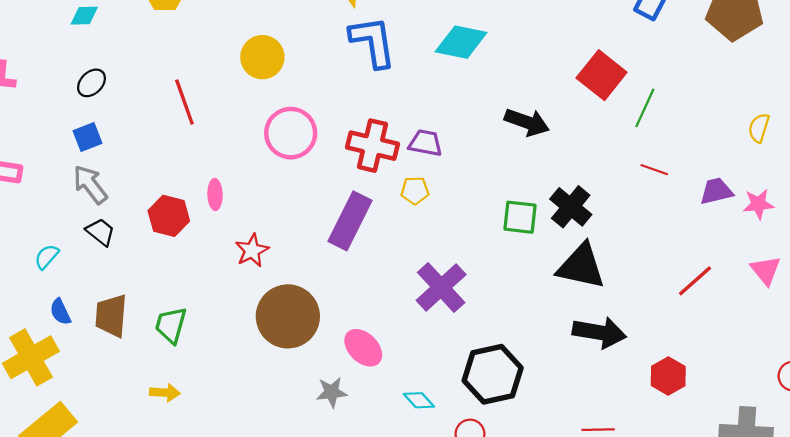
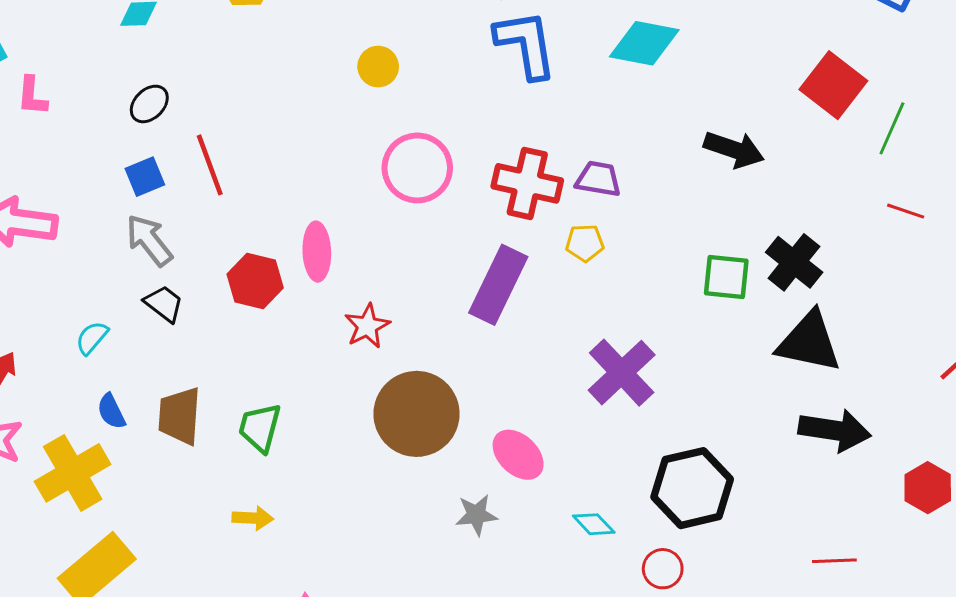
yellow circle: (262, 57) -> (378, 67), size x0.7
red line: (184, 102) -> (210, 165), moved
pink ellipse: (215, 194) -> (317, 252), size x1.4

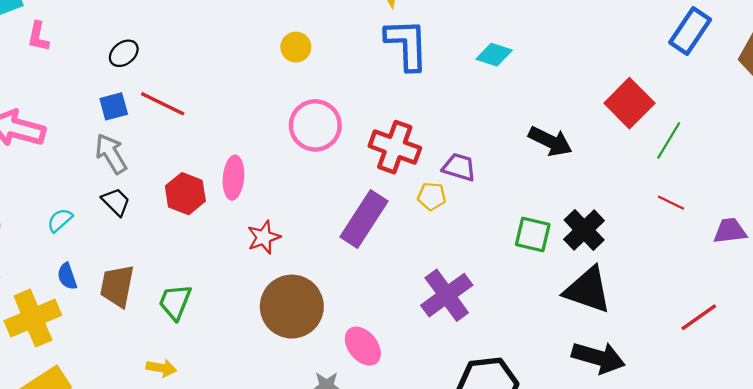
cyan diamond: (644, 43) -> (494, 55), size x0.7
red line: (210, 165) -> (163, 104), turned -51
purple trapezoid: (598, 179) -> (459, 167), moved

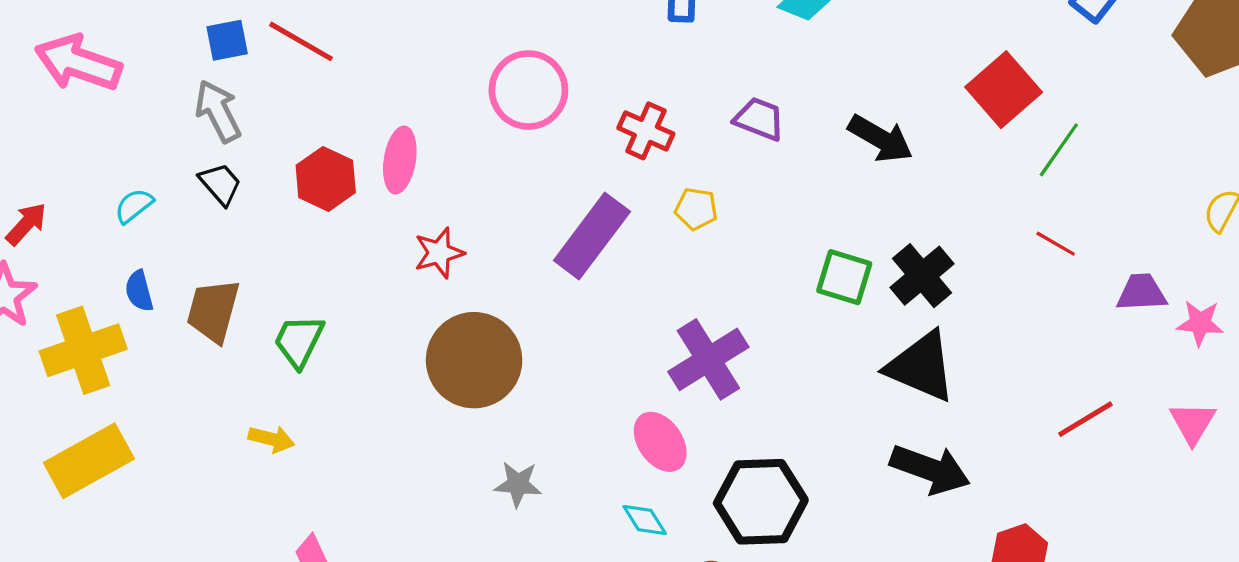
red cross: (395, 147) -> (646, 131), size x0.7
purple trapezoid: (459, 167) -> (759, 119), moved
pink ellipse: (363, 346) -> (660, 442), moved

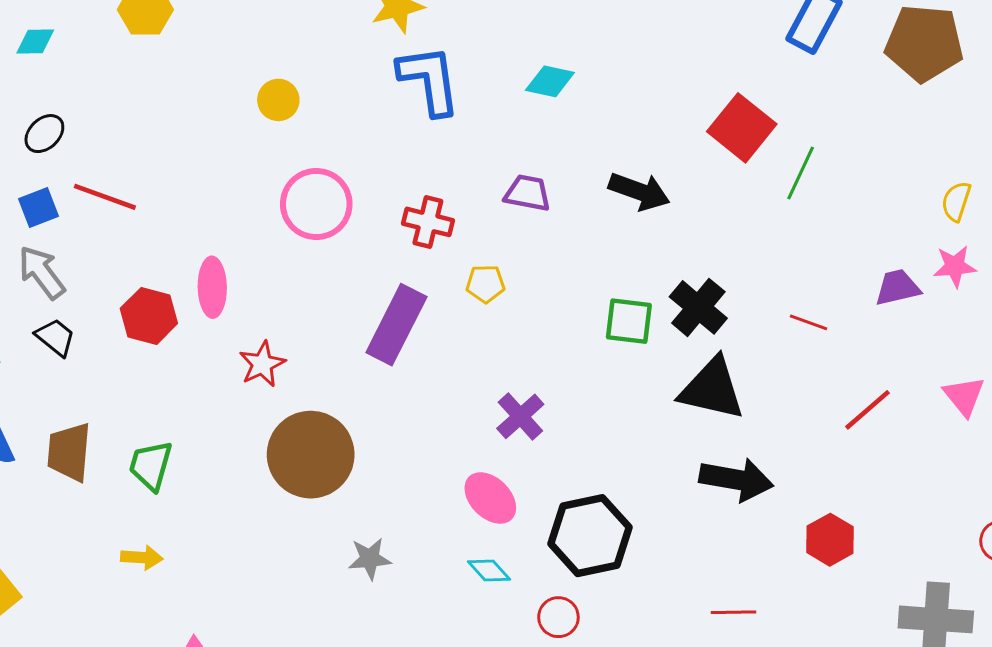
red line: (1056, 244) -> (808, 322), moved
pink star: (1200, 323) -> (955, 266), moved
purple cross: (708, 359) -> (520, 416), size x0.7

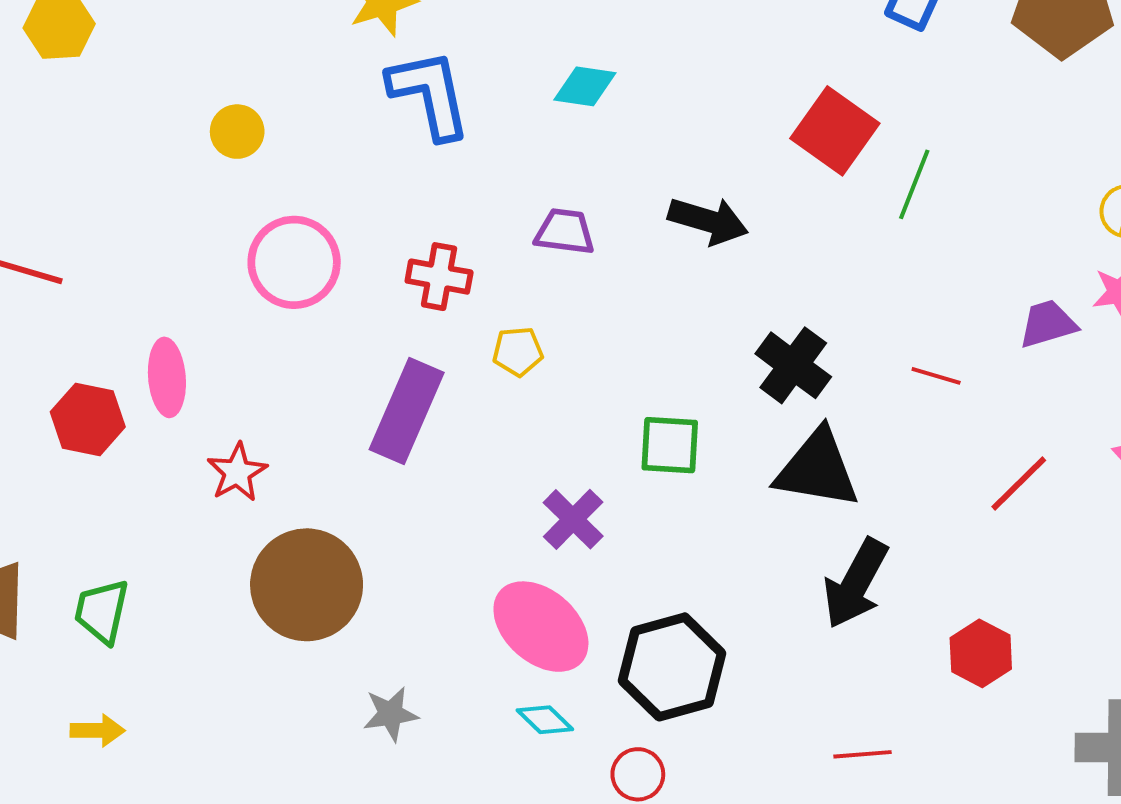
green square: (629, 321) -> (670, 445), moved
black arrow: (736, 479) -> (856, 583), turned 112
pink ellipse: (490, 498) -> (541, 627), size x1.4

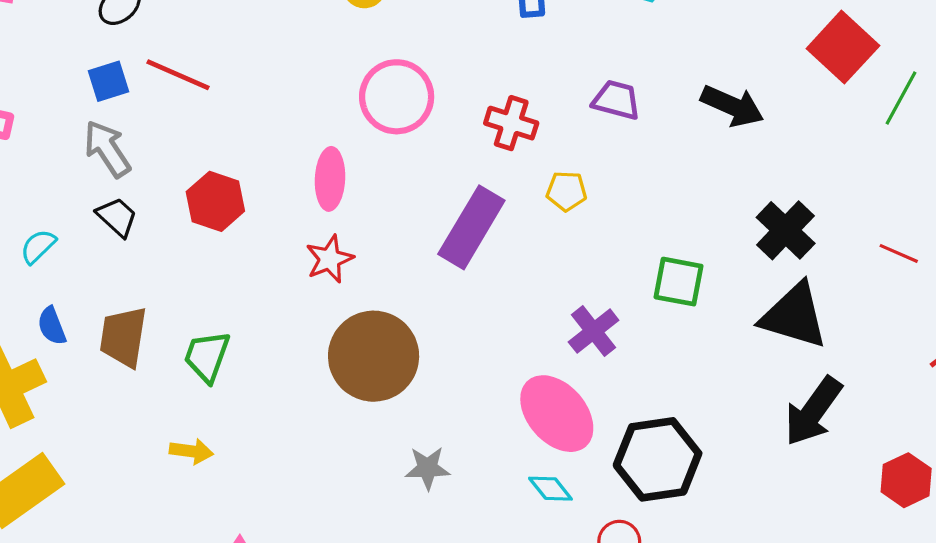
pink ellipse: (167, 377) -> (330, 179), moved

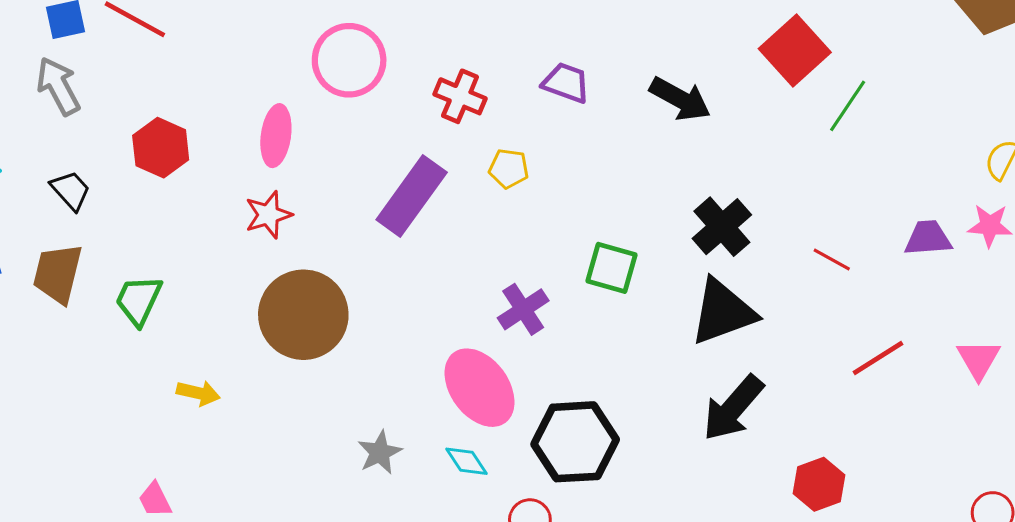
black trapezoid: (117, 217) -> (71, 190), moved
black triangle: (794, 316) -> (723, 312), turned -42
yellow arrow: (191, 451) -> (198, 393), moved
gray star: (428, 468) -> (380, 453), moved, turned -30

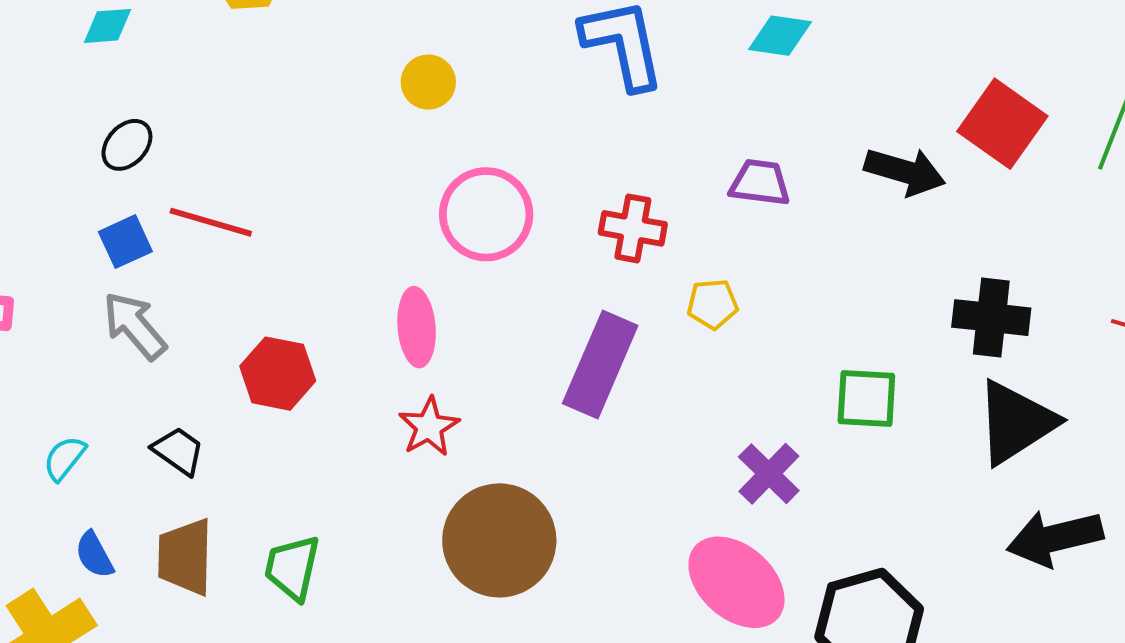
red square: (795, 50) -> (1002, 124), moved
black cross: (722, 227) -> (991, 318), turned -30
black arrow: (733, 408) -> (1055, 538), turned 48

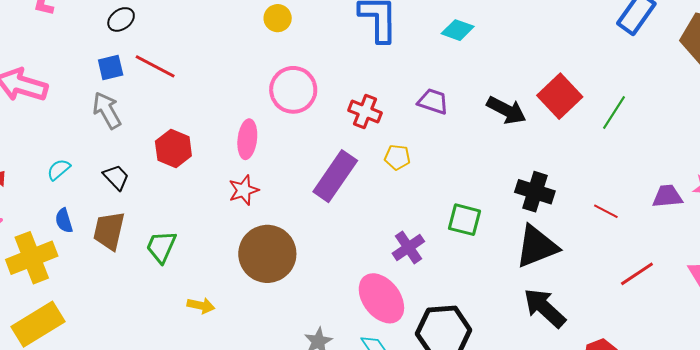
black arrow: (1055, 538) -> (545, 308), turned 45

